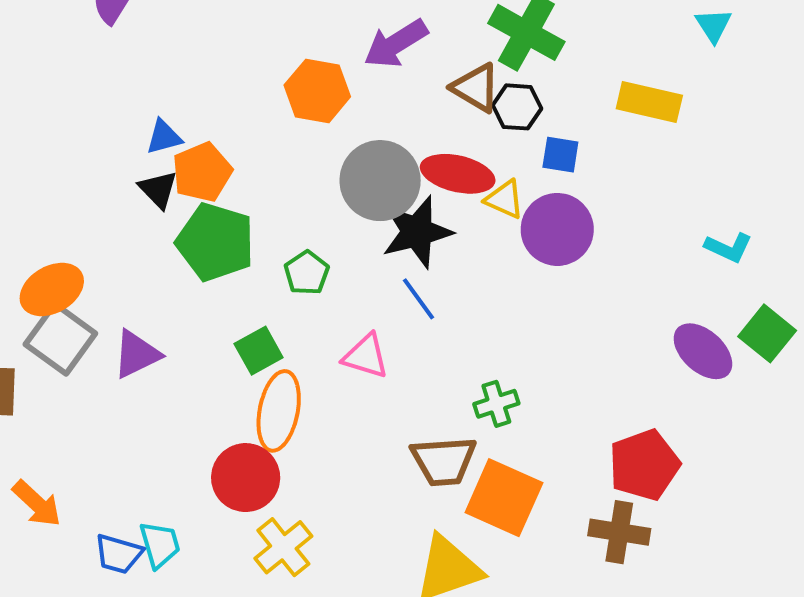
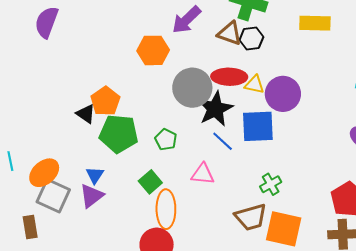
blue triangle: (164, 137) -> (95, 175), moved, turned -30
blue square: (560, 155) -> (258, 126), moved, size x1.8

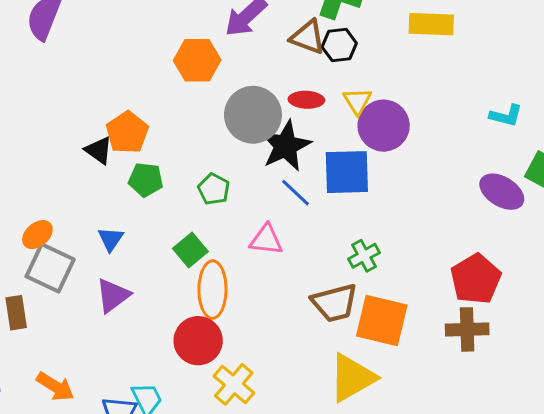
red ellipse: (229, 77) -> (306, 100), size x0.7
yellow triangle: (254, 85) -> (357, 101), moved, turned 45
green pentagon: (119, 134) -> (146, 180), size x0.6
orange ellipse: (44, 173) -> (37, 235), size x0.7
purple triangle: (92, 196) -> (113, 295), moved

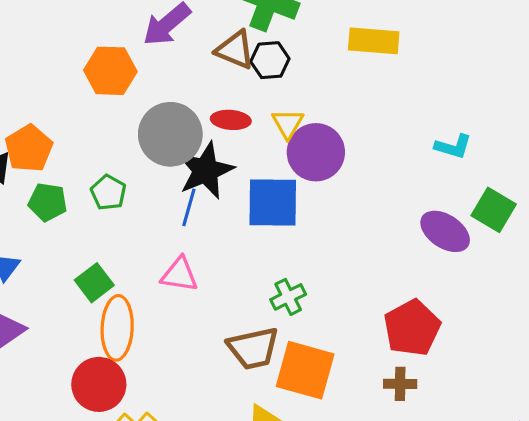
green pentagon: (214, 189) -> (108, 193), moved
blue line: (296, 193) -> (189, 207), moved, turned 60
brown cross: (467, 329) -> (400, 384), size x0.7

